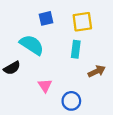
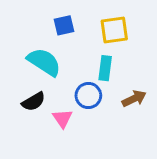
black semicircle: (12, 68) -> (33, 102), moved
blue circle: (71, 101) -> (88, 96), moved

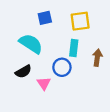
brown arrow: (134, 99) -> (97, 58), moved, turned -56

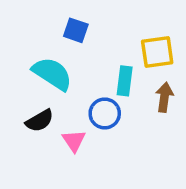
blue square: (45, 18) -> (76, 30), turned 32
yellow square: (80, 21) -> (157, 52), moved

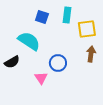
cyan rectangle: (125, 81) -> (67, 15), moved
black semicircle: (40, 121) -> (12, 62), moved

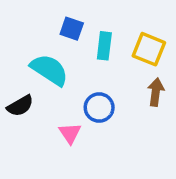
cyan rectangle: (67, 15) -> (104, 46), moved
yellow square: (87, 29) -> (149, 49), turned 30

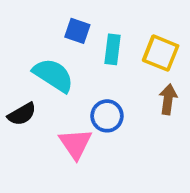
pink triangle: (70, 133) -> (76, 144), size x1.4

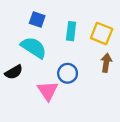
blue square: (77, 31) -> (37, 19), moved

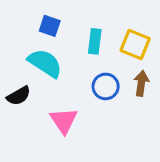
blue circle: (68, 73) -> (106, 86), moved

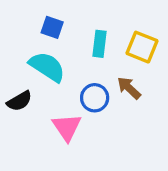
brown arrow: (141, 83) -> (129, 88), moved, turned -55
blue circle: (106, 86) -> (95, 98), moved

